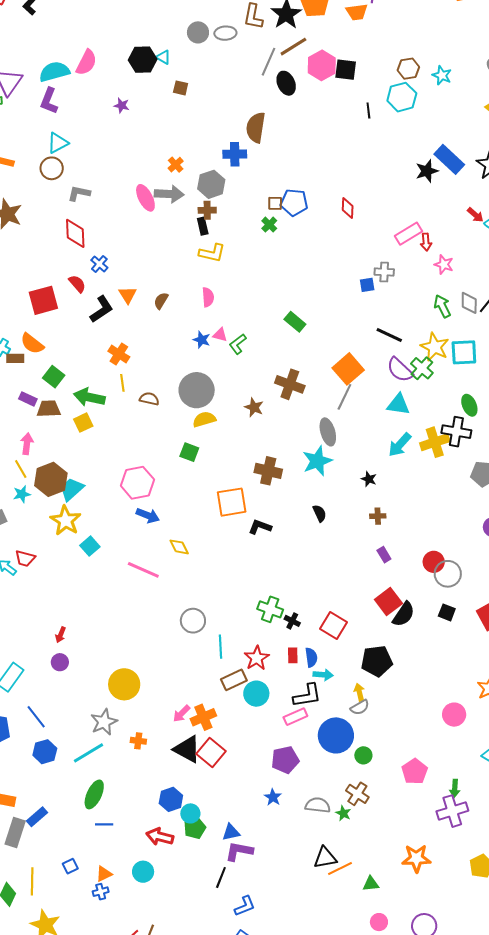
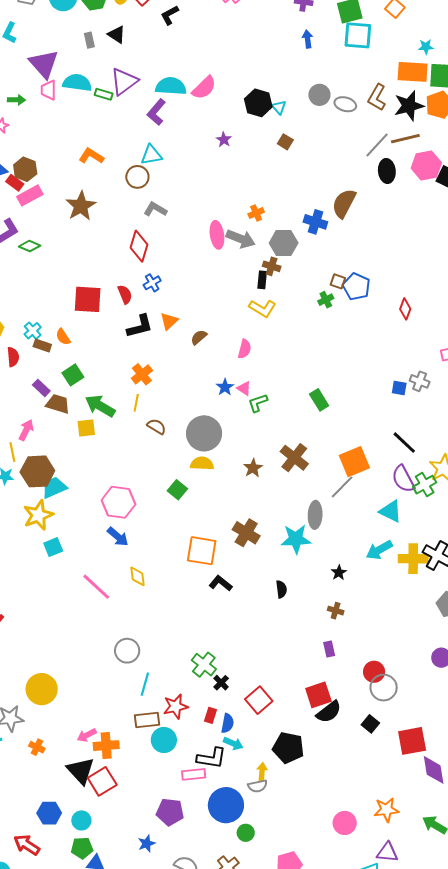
orange semicircle: (32, 344) -> (63, 337), size x0.7
cyan circle: (190, 813) -> (81, 820), moved
green pentagon: (195, 828) -> (82, 848), moved

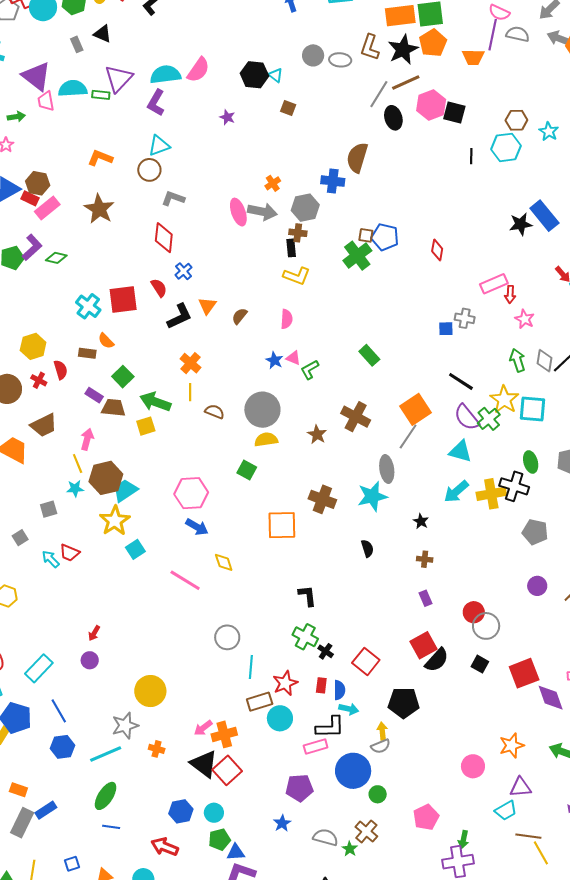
green cross: (326, 300) -> (357, 256), size x1.8
cyan cross: (33, 331) -> (88, 306), moved, size x1.4
black L-shape: (221, 583) -> (307, 596), moved, turned 55

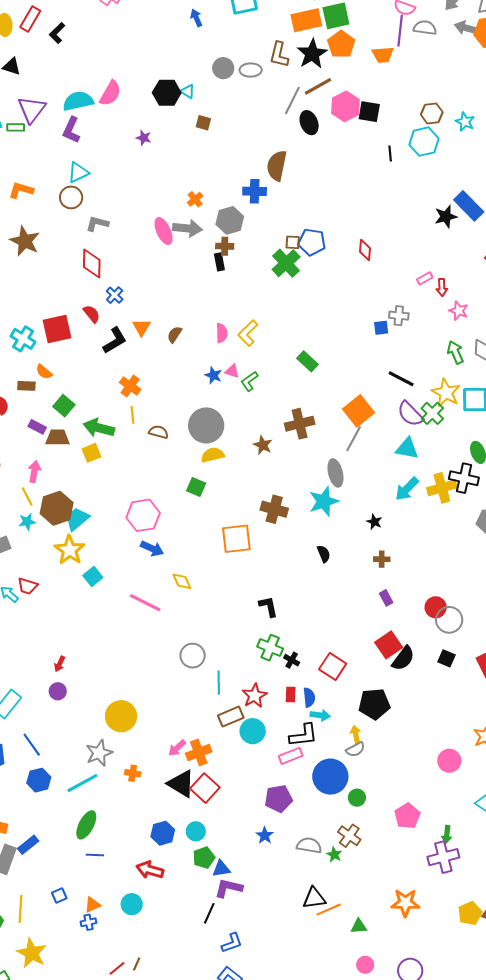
yellow L-shape: (297, 276) -> (248, 333), moved, turned 120
pink rectangle: (494, 284) -> (425, 278), size x0.6
brown cross: (356, 417) -> (300, 424), turned -36

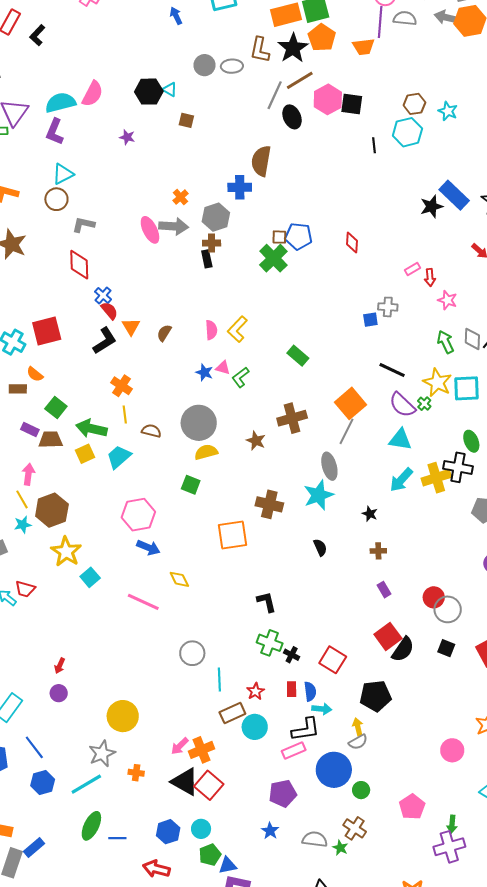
red semicircle: (92, 314) -> (109, 311), moved
green cross: (432, 413) -> (424, 404), size x0.6
cyan trapezoid: (77, 519) -> (119, 457), moved
red star: (255, 696) -> (256, 691), size x0.7
blue line: (95, 855) -> (117, 838), moved

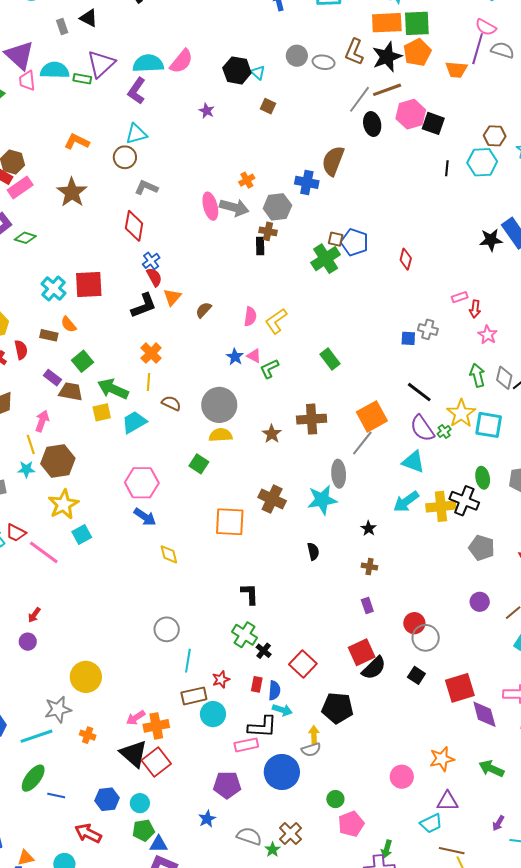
pink line: (143, 602) -> (44, 552), moved
green circle: (361, 790) -> (335, 799), moved

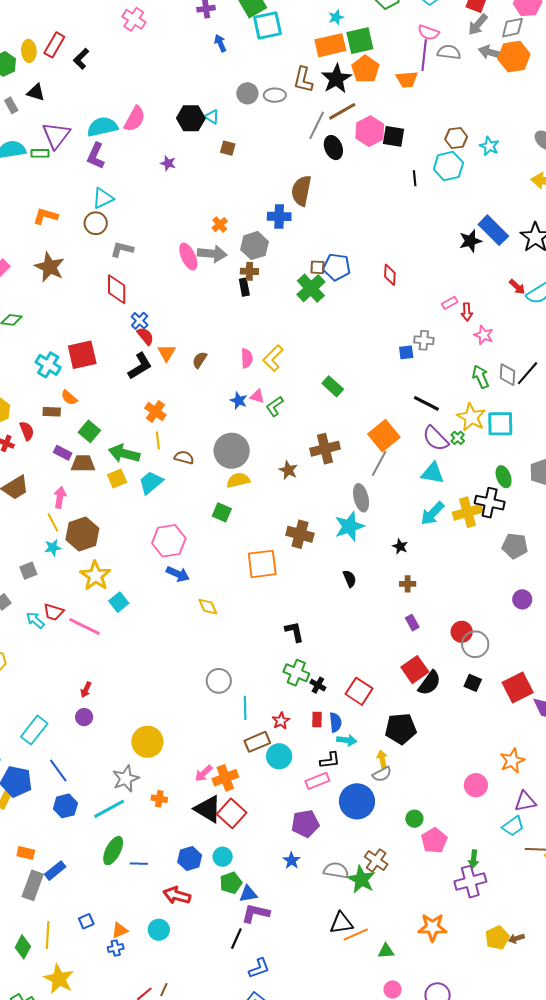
black L-shape: (262, 727) -> (330, 760), size x0.7
green star: (273, 850) -> (361, 879), size x1.8

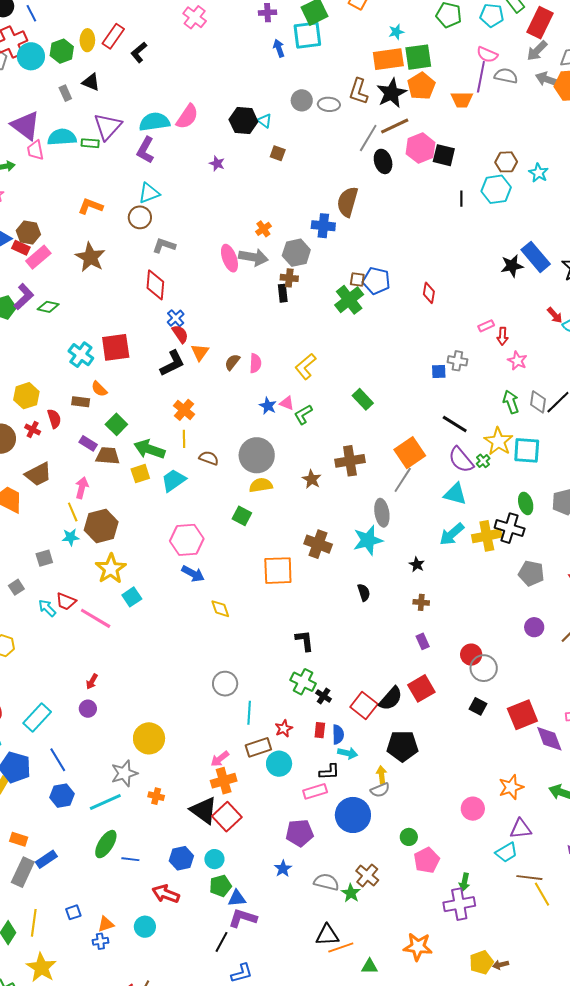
cyan square: (267, 26) -> (307, 35), moved
pink semicircle: (247, 358) -> (255, 363), moved
black semicircle: (429, 683) -> (391, 699), moved
pink arrow: (204, 773) -> (220, 759), moved
green star: (361, 879) -> (351, 893), size x0.7

